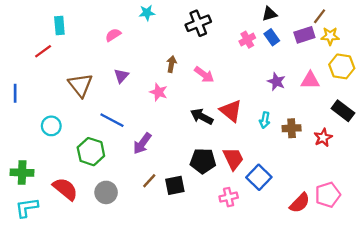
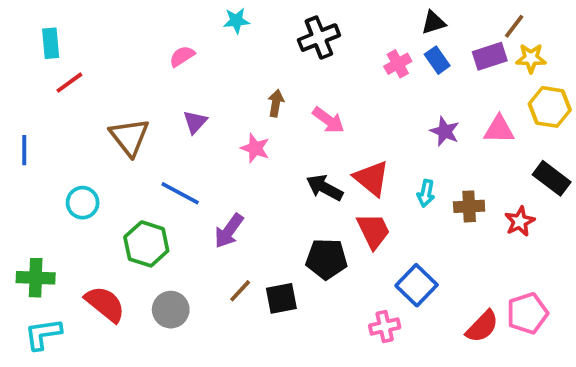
cyan rectangle: (59, 26) -> (51, 43), moved
red trapezoid: (233, 159) -> (373, 231), moved
pink cross: (229, 197) -> (385, 327), moved

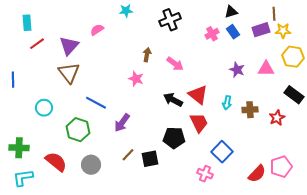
brown line: (514, 26) -> (274, 14), turned -40
purple triangle: (195, 122) -> (69, 46), moved, size x1.5
pink cross: (385, 327) -> (205, 174), turned 35

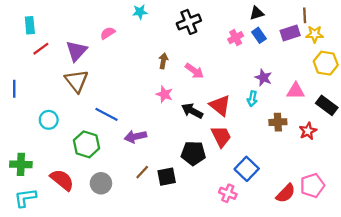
pink triangle: (266, 69) -> (296, 91), moved
pink star: (136, 79) -> (164, 94), moved
cyan arrow: (227, 103) -> (252, 99), moved
purple arrow: (122, 123) -> (135, 137), turned 42

